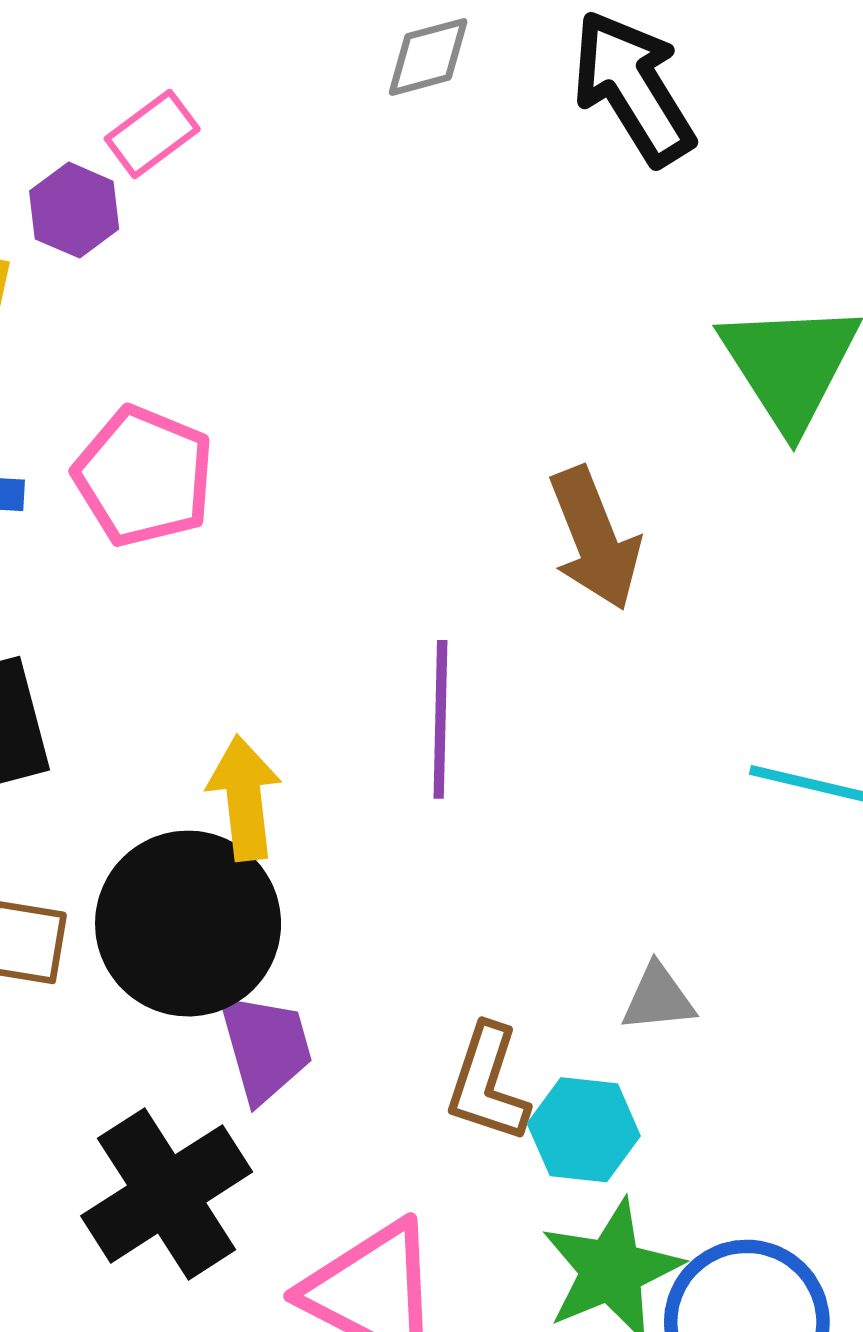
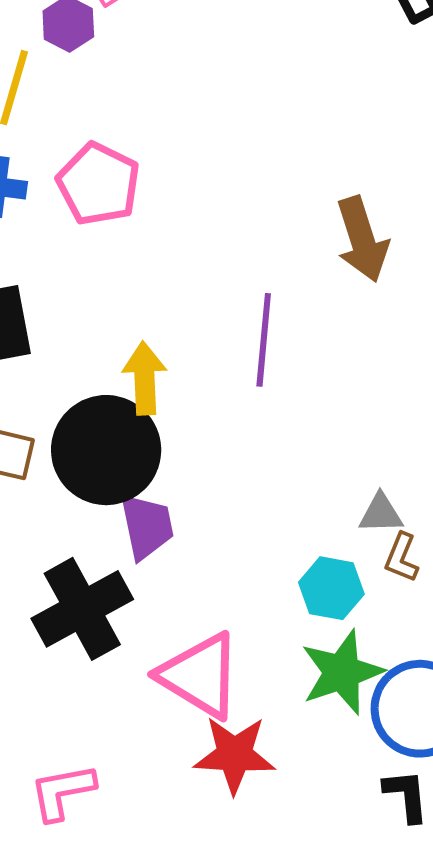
brown L-shape: (488, 1084) -> (402, 558), moved, size x0.7

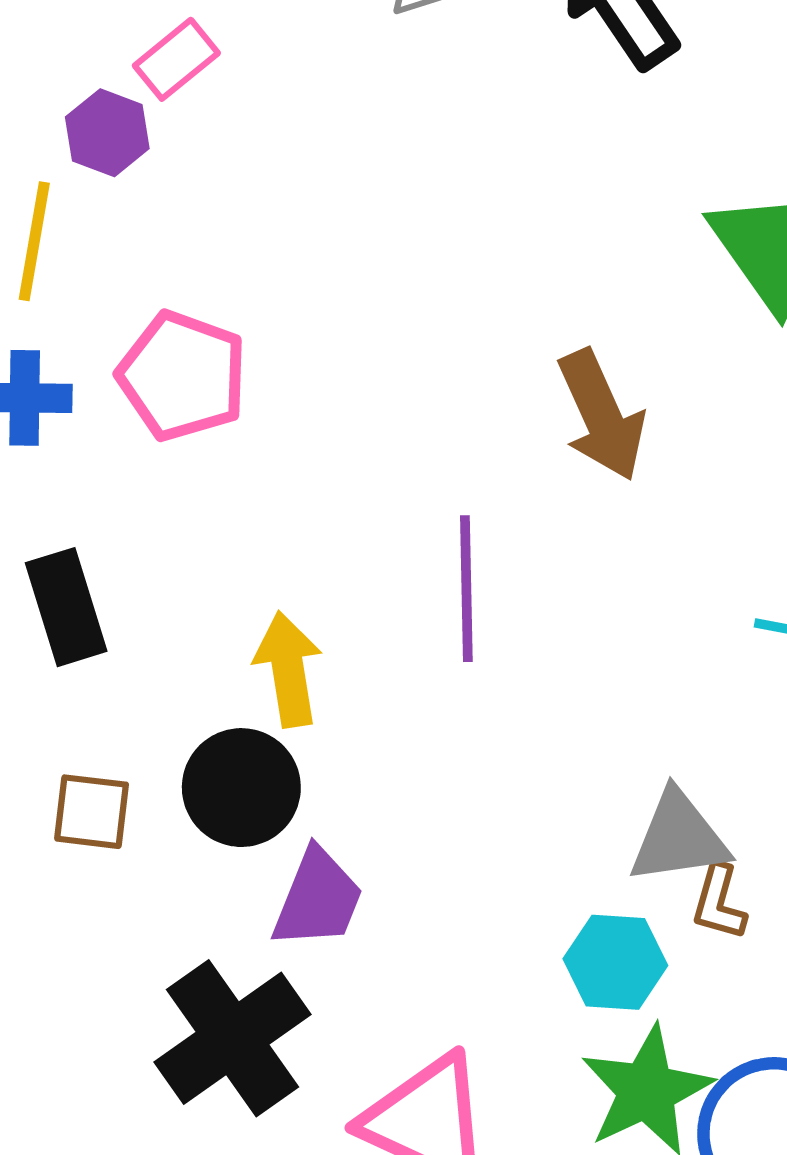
black circle: (106, 450) -> (241, 788), size x0.7
gray triangle: (381, 513) -> (679, 837), size x1.5
purple trapezoid: (147, 526) -> (318, 899), turned 40

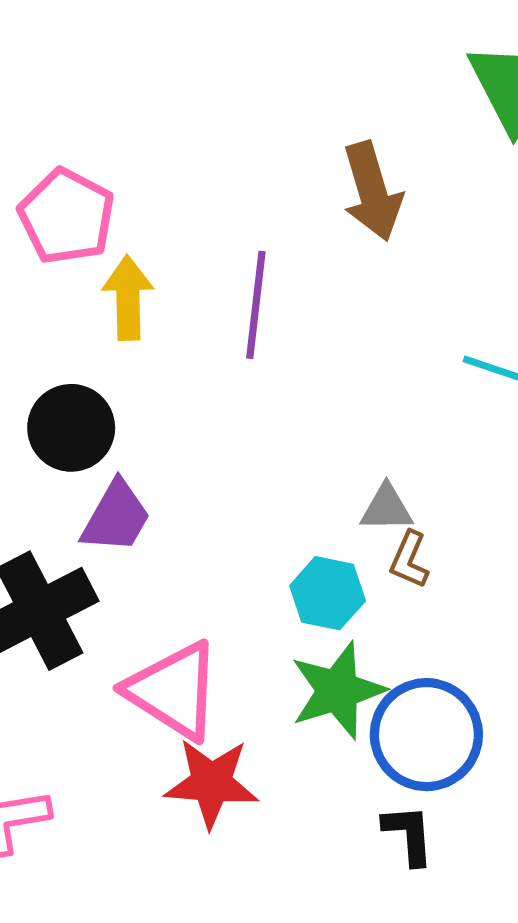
pink pentagon: (182, 376) -> (67, 216), moved
yellow arrow: (288, 669) -> (128, 298), moved
gray triangle: (679, 837) -> (387, 508), size x0.7

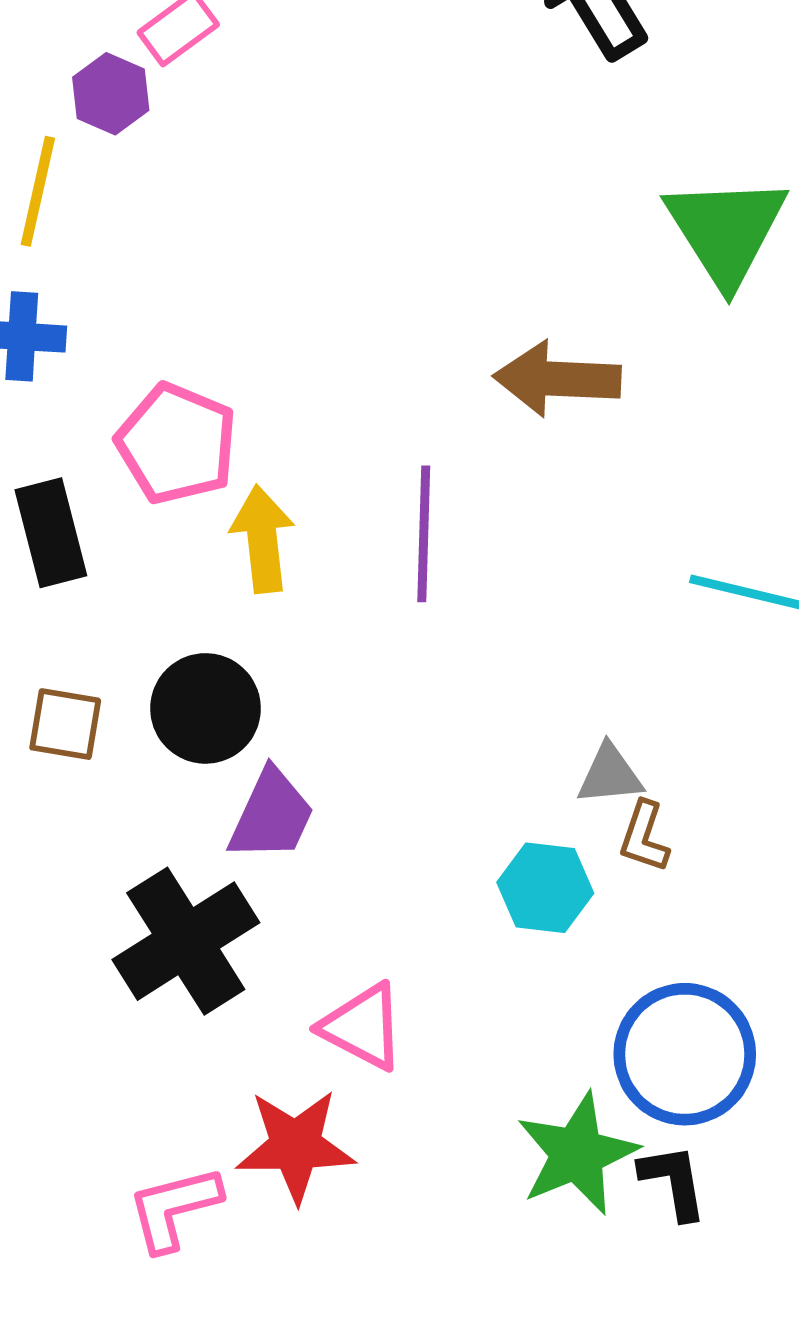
brown arrow: (372, 191) -> (557, 379), turned 114
pink triangle: (174, 691) -> (363, 1027), size x0.7
green star: (338, 691) -> (577, 1154), moved
red star: (211, 783) -> (296, 1146), moved

